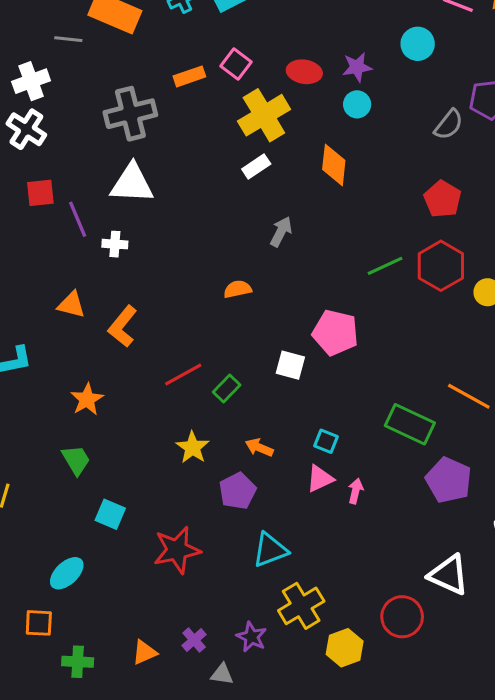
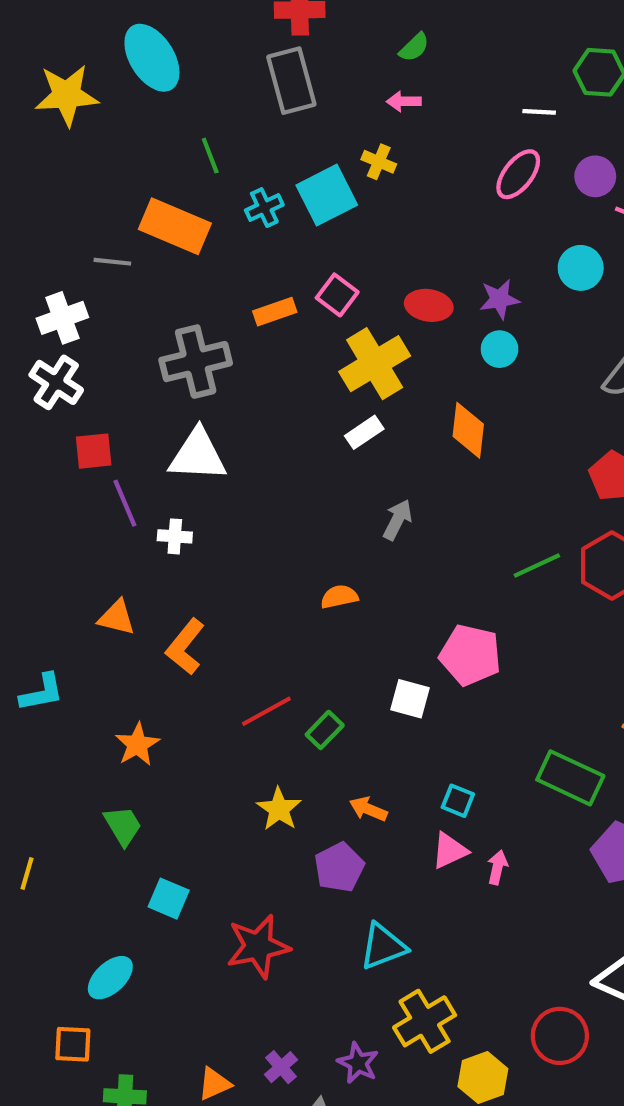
red square: (40, 193) -> (94, 451), moved

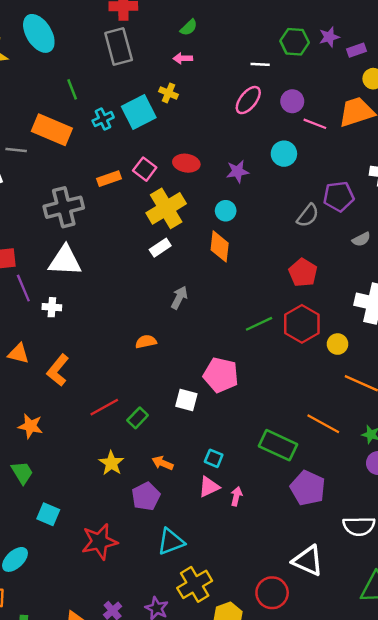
red ellipse: (429, 305) -> (186, 163), moved
cyan circle: (500, 349) -> (226, 211), moved
orange star: (137, 745) -> (30, 426), turned -30

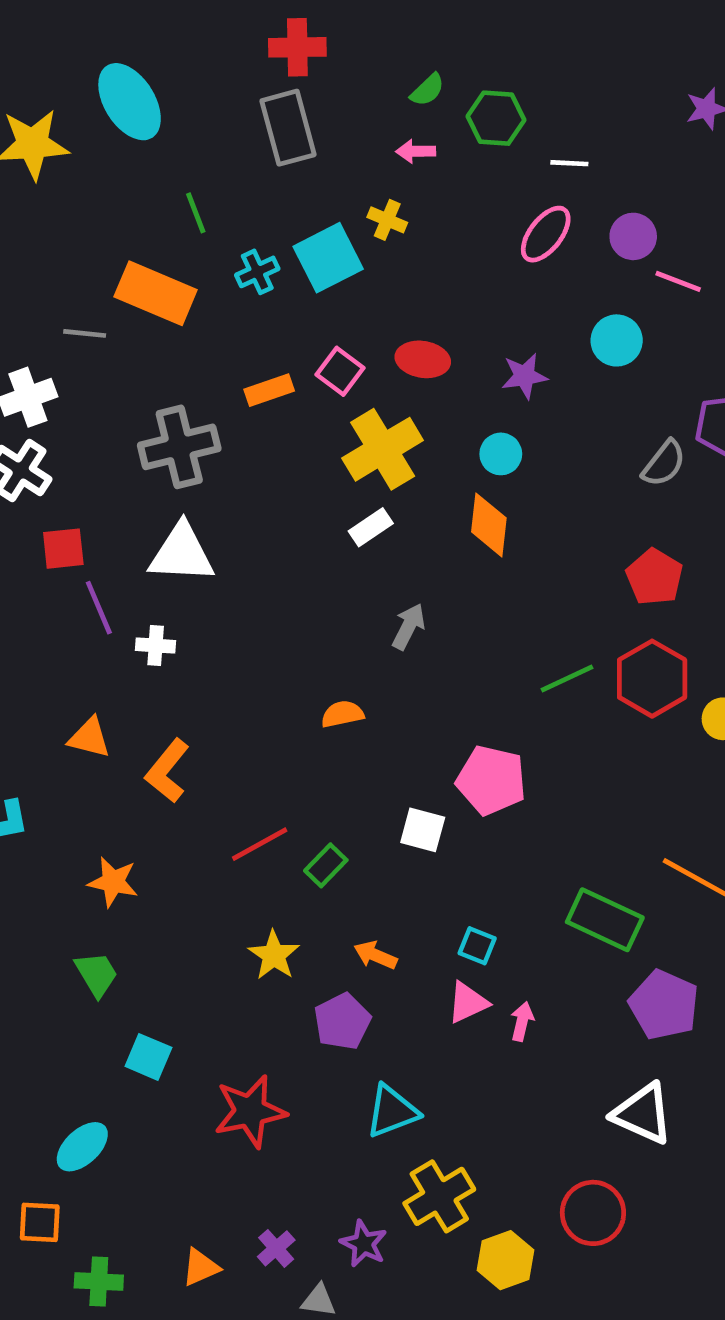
green hexagon: (295, 42) -> (496, 118), moved
white triangle: (308, 561) -> (643, 1114), moved

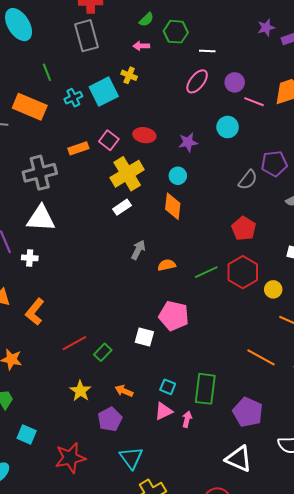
orange semicircle: (342, 714) -> (167, 265), moved
green rectangle: (605, 920) -> (205, 389), moved, turned 72
cyan triangle: (392, 1111) -> (131, 458), turned -45

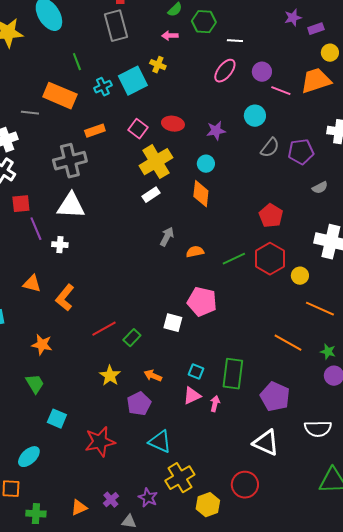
orange rectangle: (78, 148) -> (95, 131), moved
gray semicircle: (248, 180) -> (270, 148), moved
cyan triangle: (131, 458) -> (160, 442), turned -30

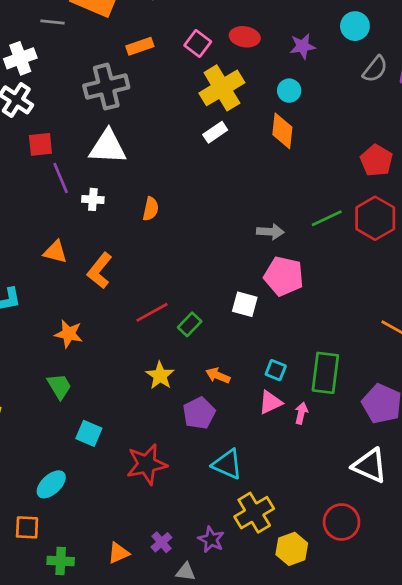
gray arrow: (167, 237) -> (270, 232), moved, turned 66
orange semicircle: (195, 252) -> (151, 209), moved, turned 114

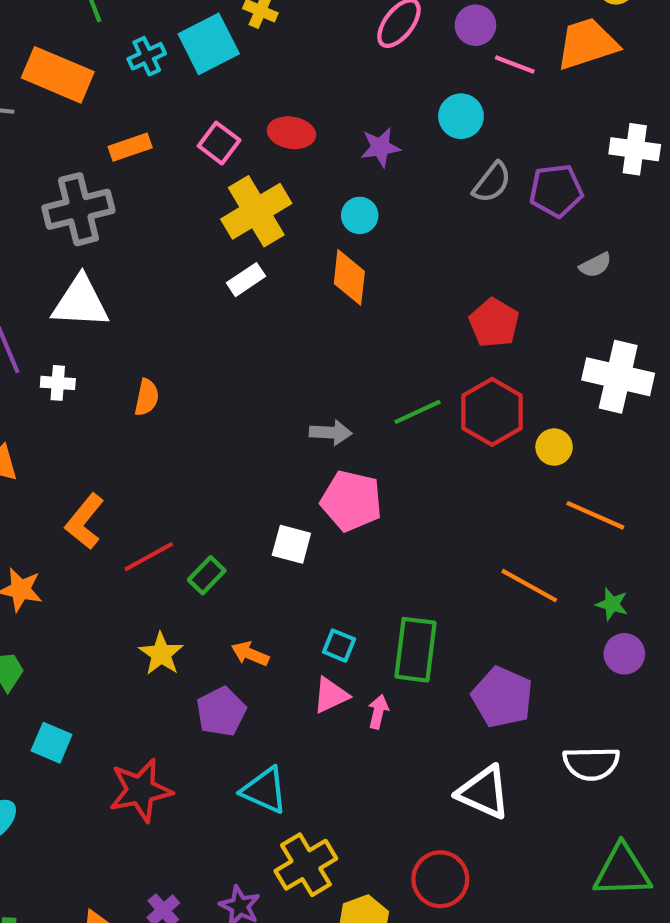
orange L-shape: (100, 271) -> (85, 521), moved

